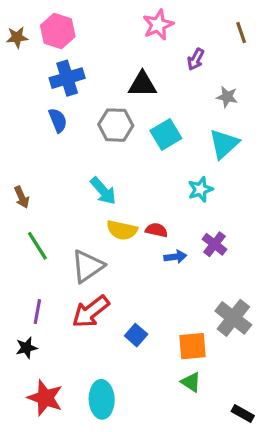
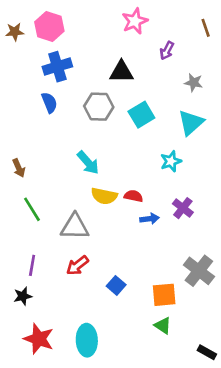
gray triangle: (88, 266) -> (75, 227), turned 36
red arrow: (91, 312) -> (77, 265), size x0.7

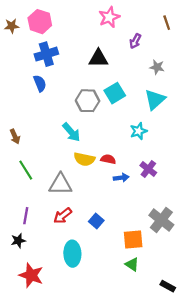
gray hexagon: (99, 107) -> (88, 101), moved
blue square: (116, 285) -> (96, 221), moved
cyan ellipse: (87, 340) -> (72, 254), moved

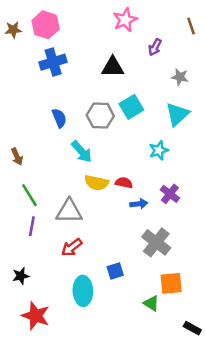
blue semicircle: (40, 83) -> (59, 118), moved
purple line: (26, 216) -> (32, 226), moved
gray cross: (161, 220) -> (156, 242), moved
blue square: (96, 221) -> (115, 271), moved, turned 32
orange square: (133, 240) -> (171, 283), moved

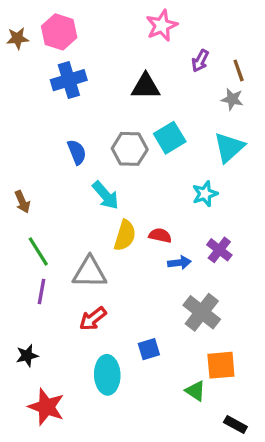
brown line: (191, 26) -> (239, 70), moved
yellow semicircle: (97, 183) -> (125, 235), turned -85
black rectangle: (192, 328) -> (235, 424), moved

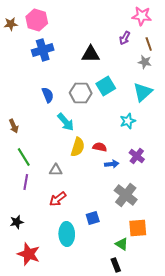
pink star: (162, 26) -> (142, 16), moved, turned 30
gray triangle: (90, 272) -> (56, 170), size x0.6
black rectangle: (235, 424) -> (116, 265), moved, turned 40

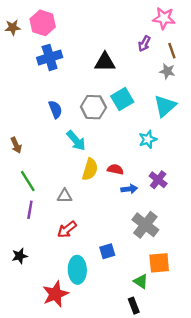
red star: (29, 254) -> (55, 294), moved, turned 30

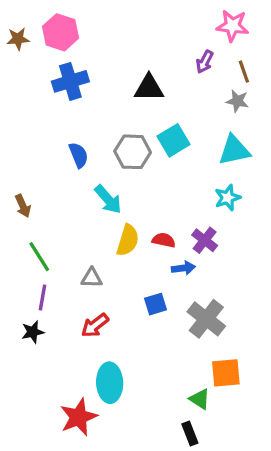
cyan triangle: (165, 106) -> (234, 150), turned 30
cyan star: (148, 139) -> (228, 198), moved
purple cross: (158, 180) -> (205, 240), moved
blue square: (107, 251) -> (156, 304), moved
black star: (20, 256) -> (33, 332), moved

